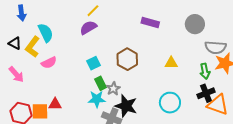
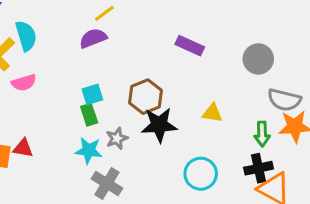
green rectangle: (100, 83) -> (89, 115), moved
black star: (126, 106) -> (159, 125), moved, turned -30

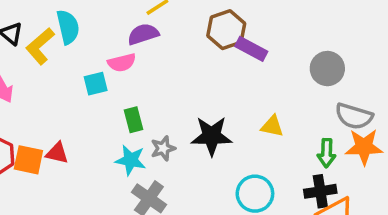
pink semicircle: (24, 83) -> (122, 63), moved
cyan square: (92, 94) -> (96, 84), moved
brown hexagon: (145, 97) -> (226, 30), moved

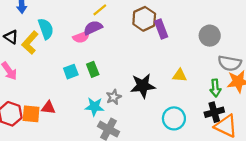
purple rectangle: (251, 49) -> (161, 29), turned 48
pink semicircle: (122, 63) -> (81, 37), moved
cyan square: (96, 84) -> (71, 72), moved
green rectangle: (133, 120) -> (93, 69), moved

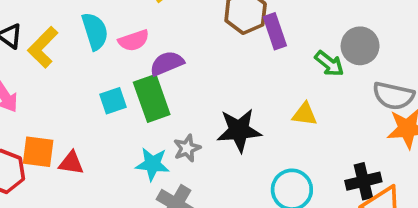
purple semicircle: (93, 28) -> (167, 63), moved
cyan semicircle: (46, 29) -> (95, 31), moved
green rectangle: (93, 69) -> (152, 98), size x1.6
green arrow: (215, 88) -> (329, 64), moved, turned -49
orange square: (31, 114) -> (38, 152), moved

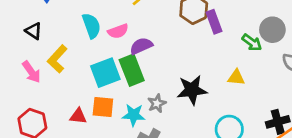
yellow L-shape: (43, 47) -> (57, 59), moved
cyan square: (113, 101) -> (105, 73), size x1.6
orange square: (38, 152) -> (103, 107), moved

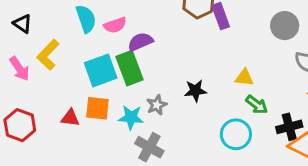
green arrow: (252, 42) -> (257, 105), moved
black star: (192, 90) -> (195, 91), size x0.7

